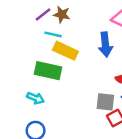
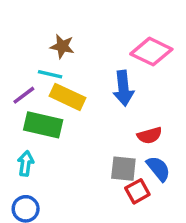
purple line: (43, 15) -> (24, 95), moved
cyan arrow: (36, 98) -> (26, 163), turned -105

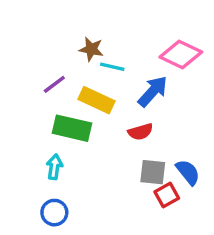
cyan line: (50, 74) -> (112, 67), moved
blue arrow: (123, 88) -> (153, 91), turned -132
purple line: (24, 95) -> (54, 84), moved
red semicircle: (150, 135) -> (140, 132), moved

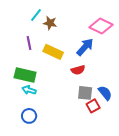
cyan line: (112, 67) -> (36, 15), moved, turned -64
purple line: (54, 84) -> (29, 43), turned -64
green rectangle: (72, 128) -> (25, 75), moved
cyan arrow: (54, 167) -> (29, 90), turned -80

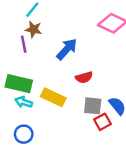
brown star: (50, 23) -> (34, 29), moved
blue arrow: (85, 47) -> (67, 49), moved
yellow rectangle: (53, 52) -> (53, 97), moved

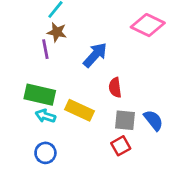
red semicircle: (84, 77) -> (115, 88), turned 98
red square: (103, 122) -> (121, 146), moved

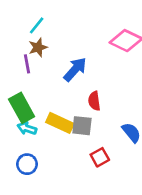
brown star: (57, 32) -> (38, 47), turned -30
green rectangle: (40, 95) -> (22, 108), turned 48
gray square: (125, 120) -> (82, 126), moved

